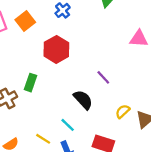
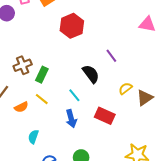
green rectangle: (31, 83) -> (42, 75), moved
yellow line: (43, 139) -> (42, 99), moved

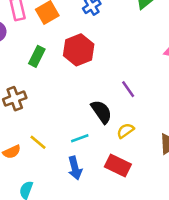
green rectangle: (42, 75) -> (37, 56), moved
yellow semicircle: (125, 88) -> (126, 131), moved
cyan line: (74, 95) -> (80, 138), turned -72

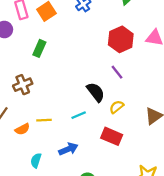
red hexagon: (79, 50) -> (121, 39), moved
yellow line: (38, 142) -> (44, 120), turned -40
blue arrow: (75, 168) -> (68, 149), moved, turned -96

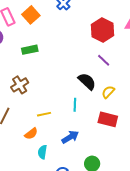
green rectangle: (39, 48) -> (30, 50), turned 63
cyan line: (79, 115) -> (75, 105), turned -56
orange semicircle: (22, 129) -> (31, 134), moved

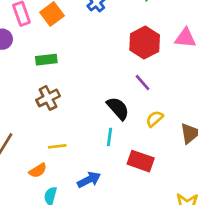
brown cross: (20, 85) -> (48, 98), moved
yellow semicircle: (108, 92) -> (155, 119), moved
cyan line: (75, 105) -> (110, 137), moved

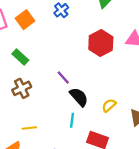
green rectangle: (46, 60) -> (20, 57), turned 49
purple line: (142, 83) -> (63, 77), moved

